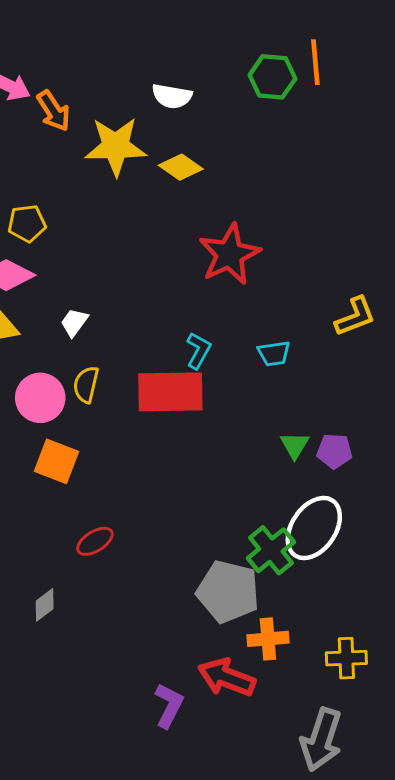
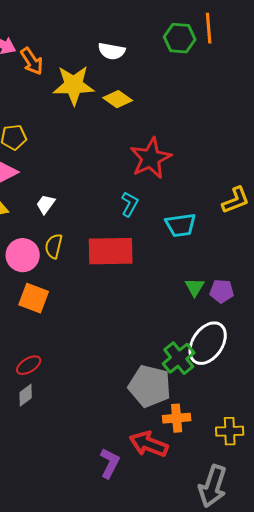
cyan L-shape: (198, 351) -> (130, 204), moved
cyan trapezoid: (274, 353) -> (181, 225), size x1.4
red ellipse: (95, 541) -> (29, 365), moved

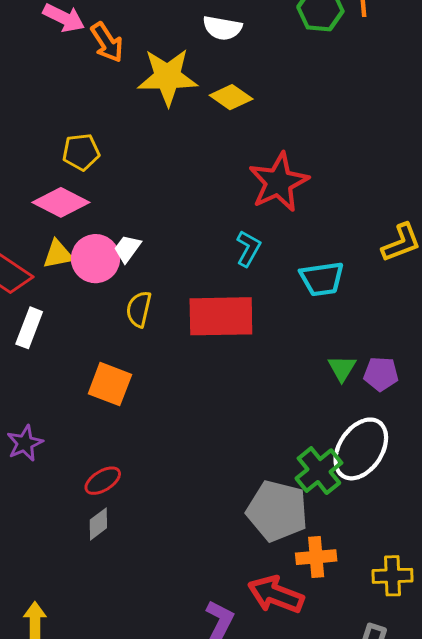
pink circle: (23, 255) -> (95, 259), moved

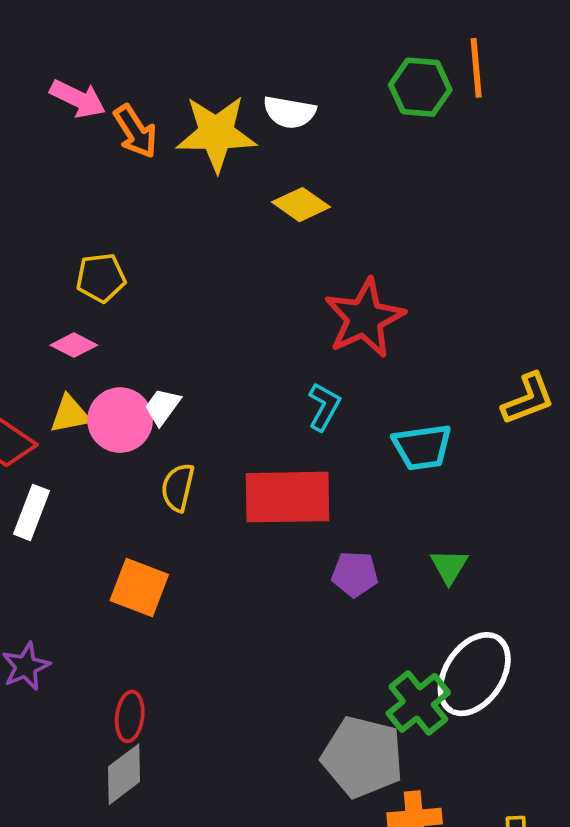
yellow star: (168, 77) -> (216, 133), moved
pink diamond: (61, 202) -> (74, 345), size x0.6
purple pentagon: (381, 374) -> (355, 574), moved
red ellipse: (103, 481) -> (130, 716), turned -51
gray diamond: (98, 524) -> (124, 774), size x1.4

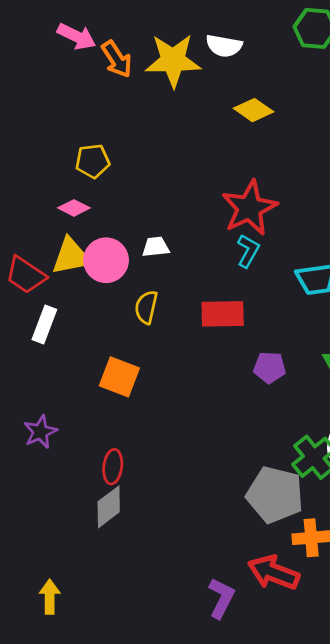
yellow diamond: (301, 205) -> (253, 110), moved
red star: (364, 318) -> (249, 208), moved
white trapezoid: (162, 407) -> (156, 247), moved, turned 48
yellow triangle: (70, 414) -> (71, 256), size x1.4
red rectangle: (288, 497) -> (223, 314), size x0.7

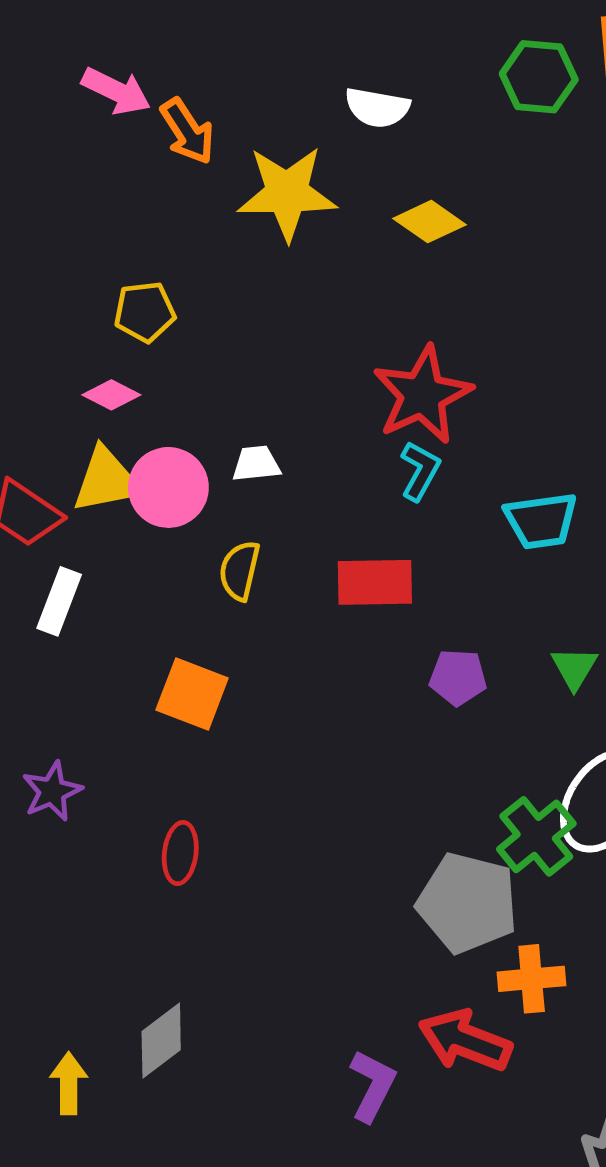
yellow star: (173, 61) -> (287, 193), moved
gray diamond: (109, 507) -> (161, 1041), moved

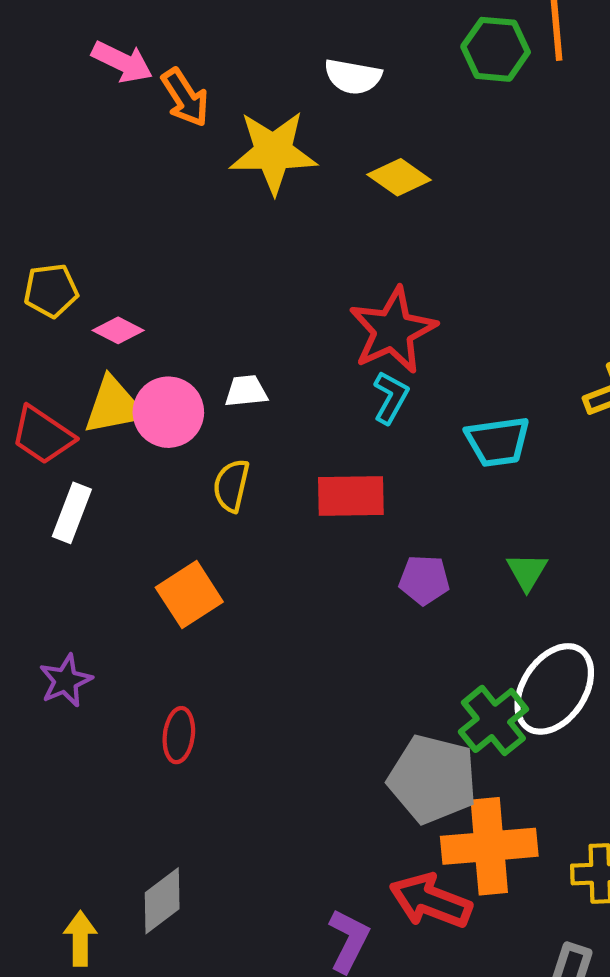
yellow pentagon: (145, 312) -> (51, 291), moved
orange square: (192, 694) -> (189, 595), turned 36
orange cross: (532, 979) -> (489, 846), size x1.6

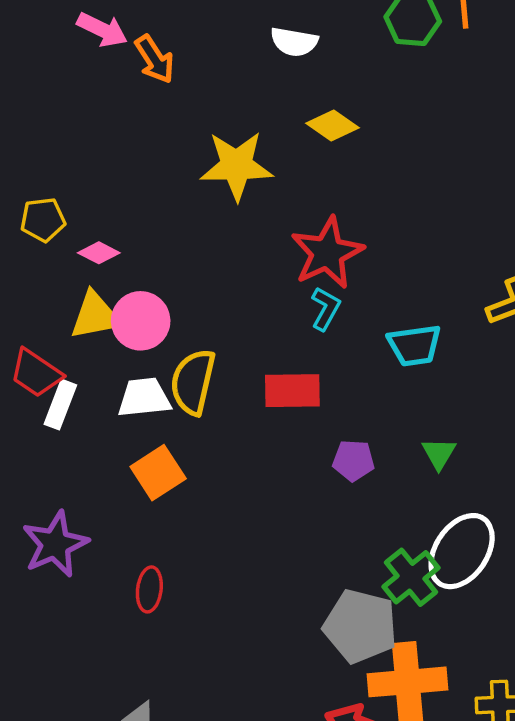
yellow star: (273, 152) -> (237, 166), moved
white trapezoid: (246, 391) -> (144, 398), moved, size x1.5
red trapezoid: (43, 435) -> (36, 373), moved
yellow semicircle: (231, 486) -> (193, 382), size x1.5
purple star: (66, 681) -> (55, 544), size x1.5

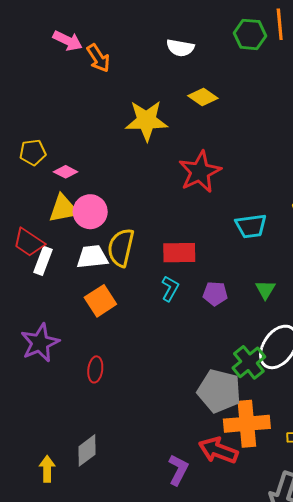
cyan L-shape: (326, 309) -> (170, 289), moved

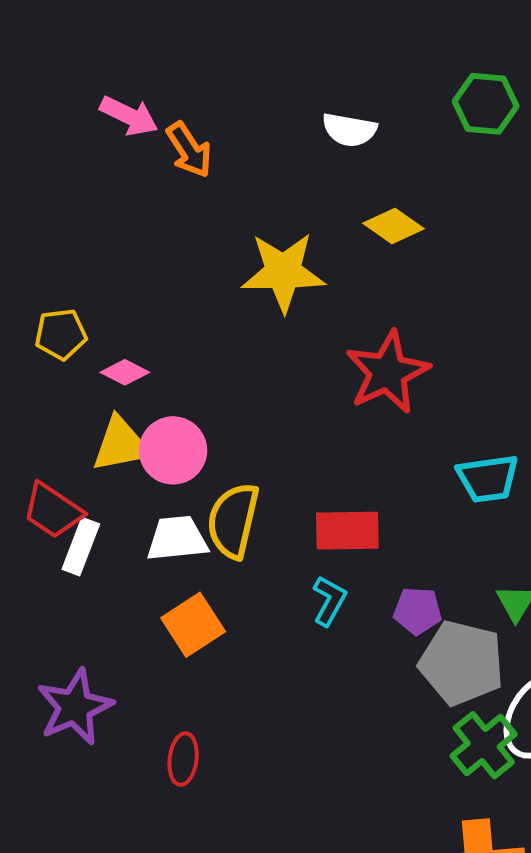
gray pentagon: (219, 391) -> (462, 663), moved

